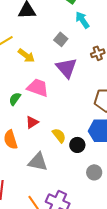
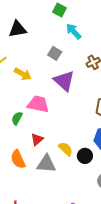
gray triangle: (38, 162) -> (46, 164), moved

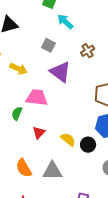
orange semicircle: (18, 159) -> (24, 168), moved
gray triangle: (46, 164) -> (52, 171), moved

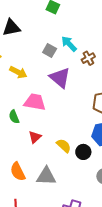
cyan arrow: (65, 22) -> (69, 44), moved
green semicircle: (17, 113) -> (14, 117), turned -48

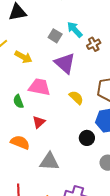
yellow semicircle: (64, 146) -> (76, 98), moved
orange semicircle: (18, 172) -> (20, 142), moved, turned 138

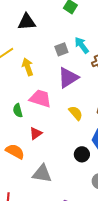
gray square: (55, 36) -> (61, 49), turned 32
yellow arrow: (23, 57) -> (28, 67), turned -144
purple triangle: (65, 63) -> (68, 78), turned 40

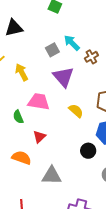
purple triangle: (68, 78) -> (63, 77), turned -30

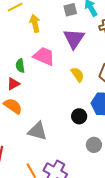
red triangle: (39, 137) -> (13, 84), moved

